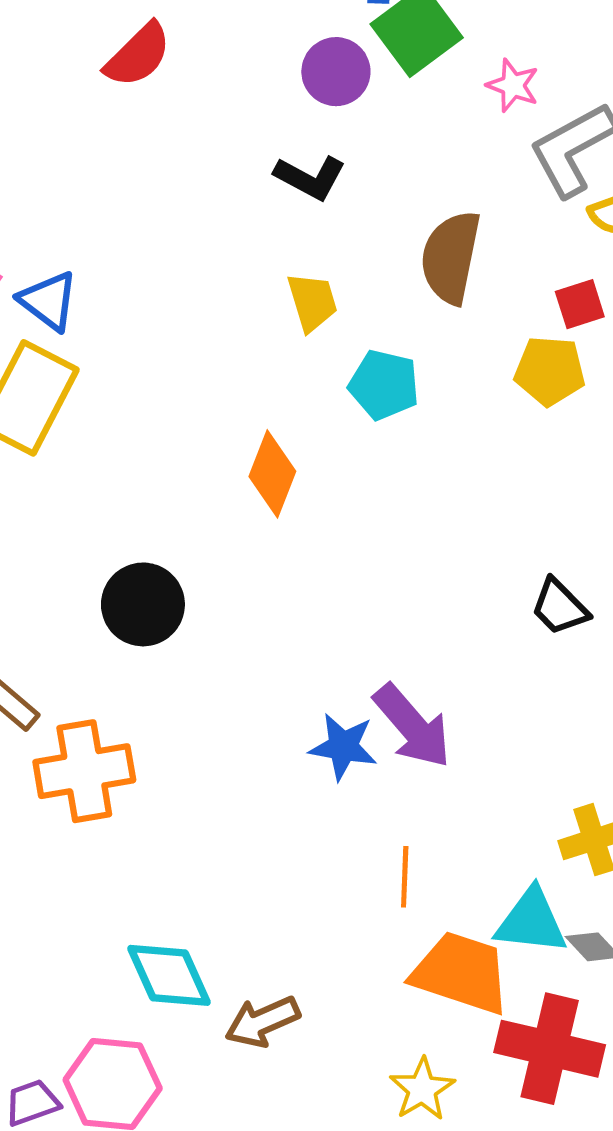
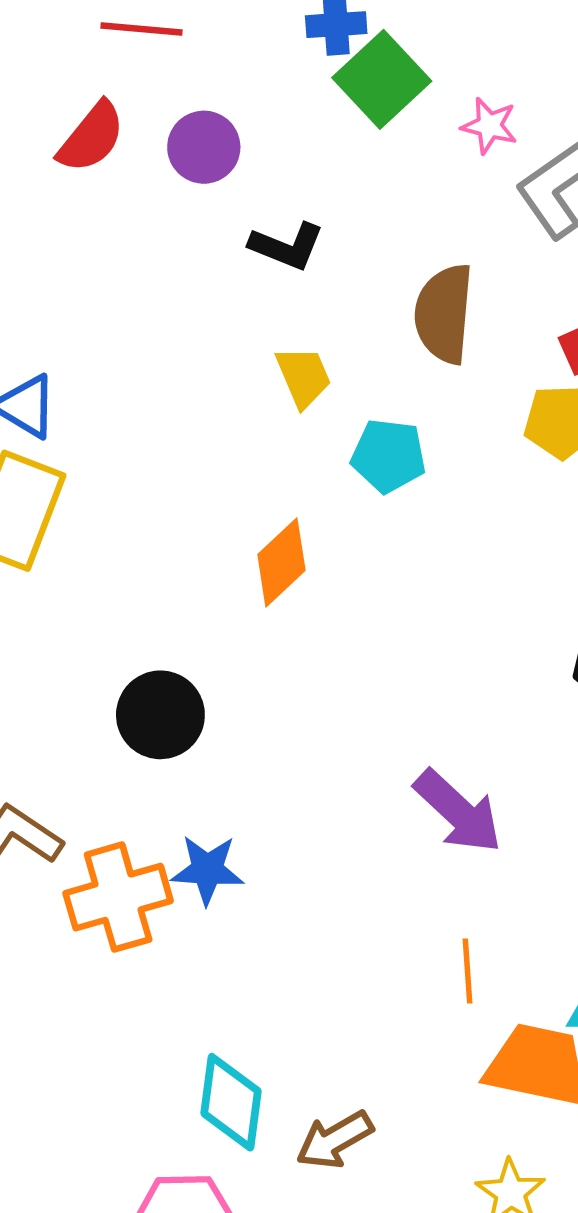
purple circle: (336, 72) -> (204, 147), moved
orange diamond: (272, 474) -> (281, 562), turned 32
blue star: (343, 747) -> (207, 870), moved
cyan diamond: (169, 975) -> (231, 1102), turned 38

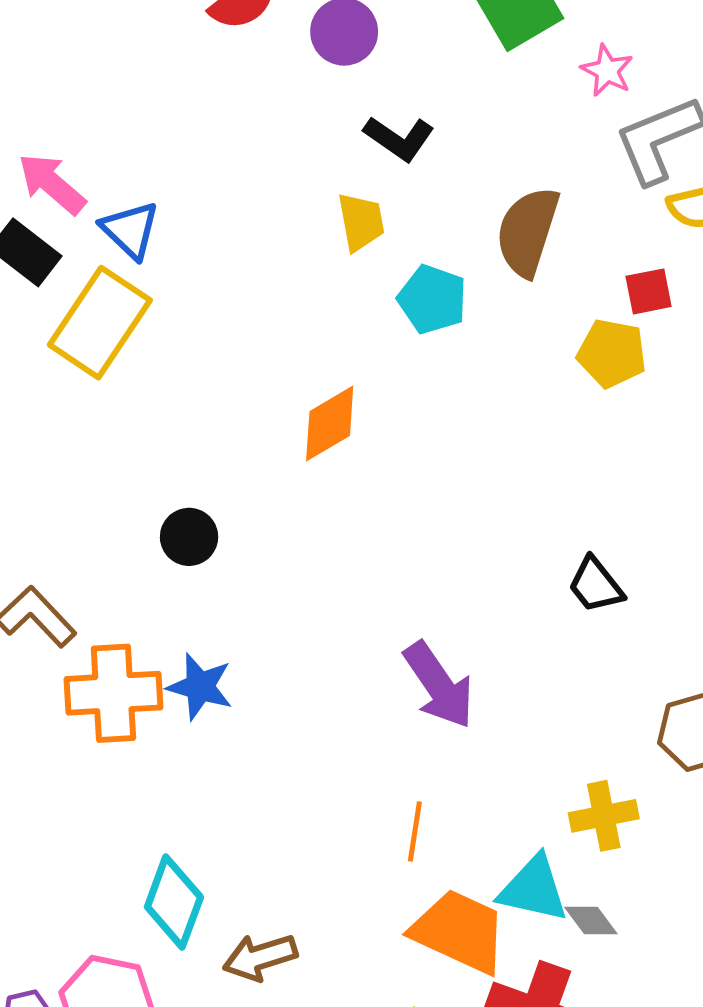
yellow trapezoid: (304, 377) -> (361, 222), moved
cyan pentagon: (389, 456) -> (432, 299), moved
black circle: (160, 715) -> (189, 537), size x0.7

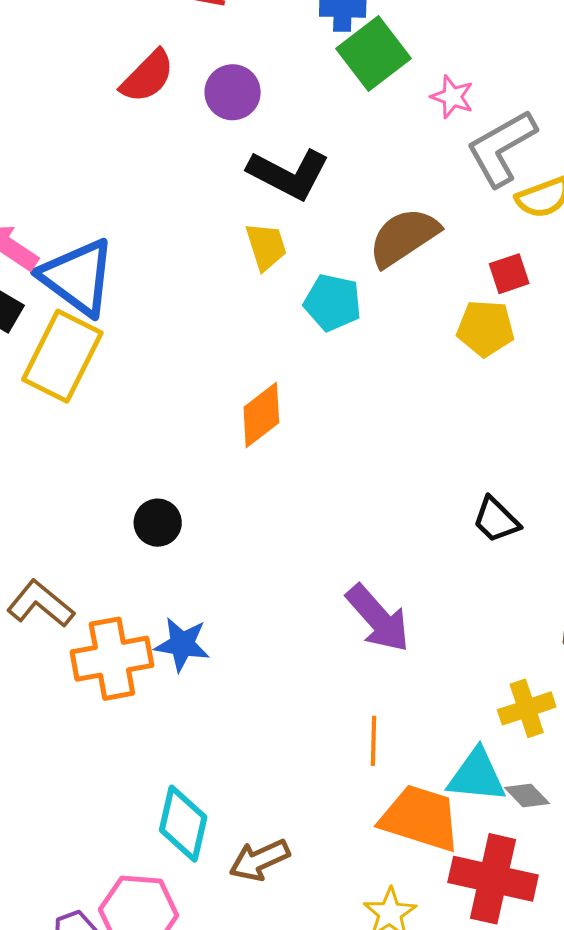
black L-shape: (399, 138) -> (289, 174), size x1.4
blue triangle: (130, 230) -> (78, 277), size x1.6
brown semicircle: (528, 231) -> (404, 237), turned 46

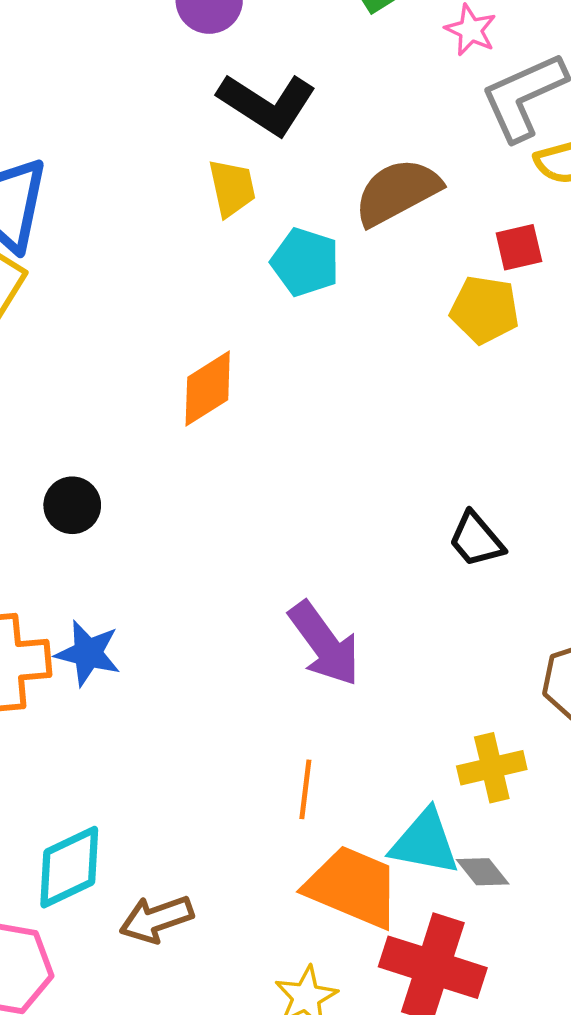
cyan diamond: (183, 824) -> (69, 867), turned 46

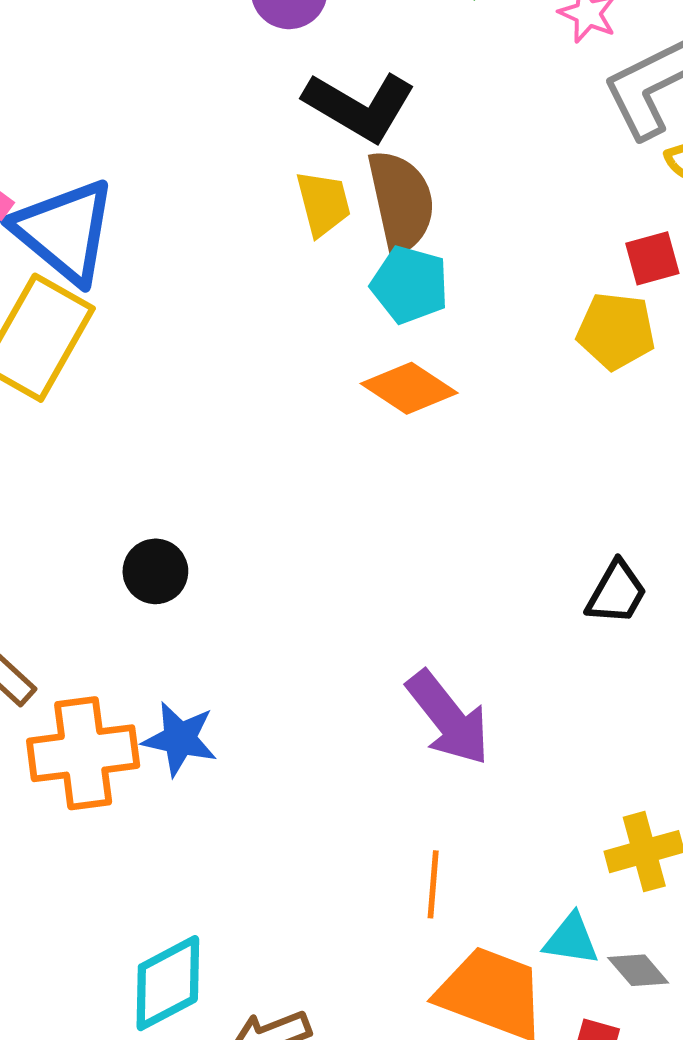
brown semicircle: (397, 192) -> (401, 202), moved, turned 108
orange diamond: (208, 388) -> (409, 388), moved, turned 68
black trapezoid: (476, 540) -> (616, 593), turned -108
cyan triangle: (425, 842) -> (571, 939), size x0.7

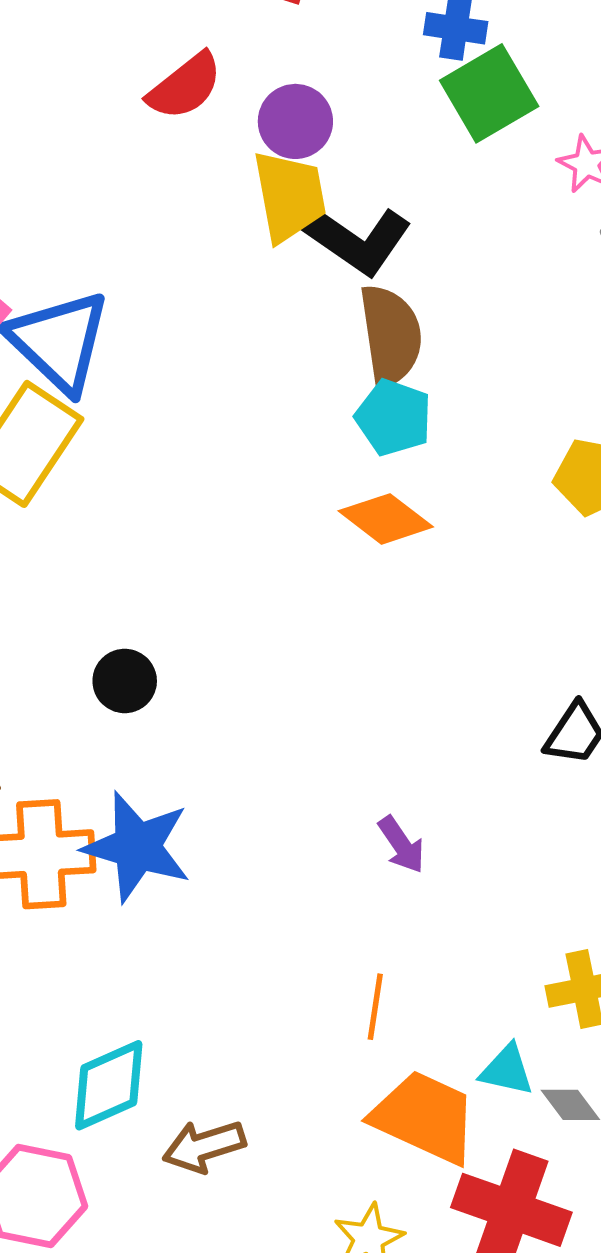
yellow trapezoid: (323, 203) -> (289, 196), moved, size x1.4
purple arrow: (448, 718) -> (402, 845), size x0.6
blue star: (180, 739) -> (137, 847), size x1.5

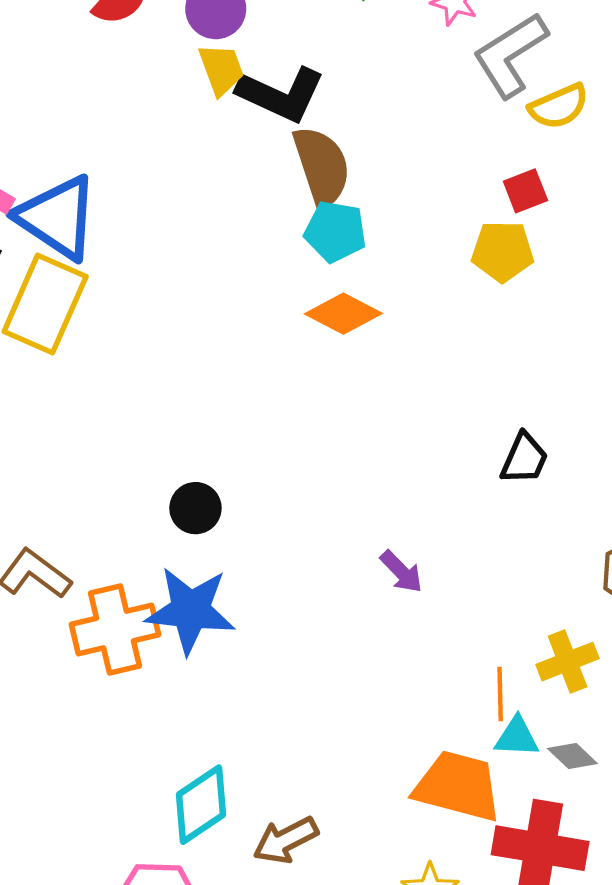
yellow trapezoid: (289, 196) -> (221, 69), size x0.7
black circle: (125, 681) -> (195, 508), moved
orange line: (375, 1007) -> (500, 694), moved

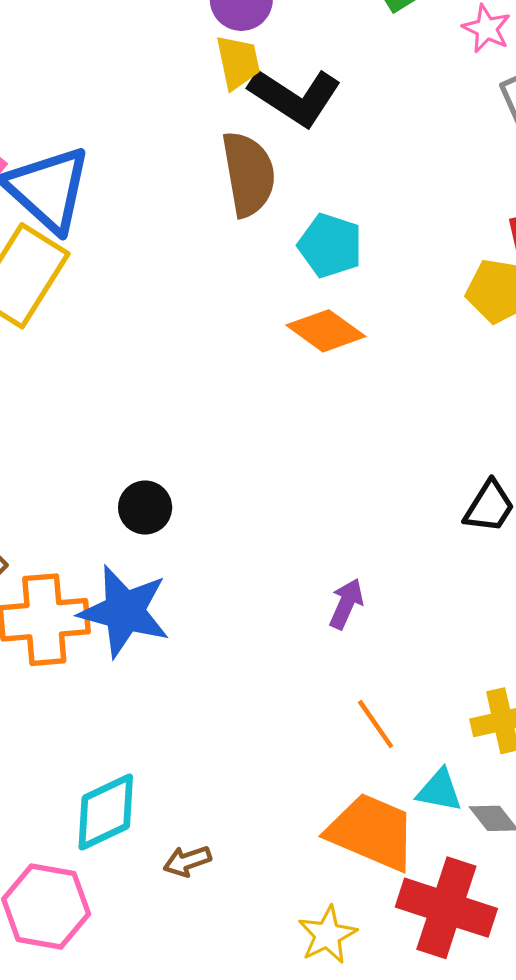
brown semicircle: (322, 166) -> (248, 174), moved
purple arrow: (401, 572) -> (346, 604), turned -120
orange line: (500, 694) -> (376, 724), moved, turned -42
brown arrow: (286, 840) -> (187, 861), size x0.7

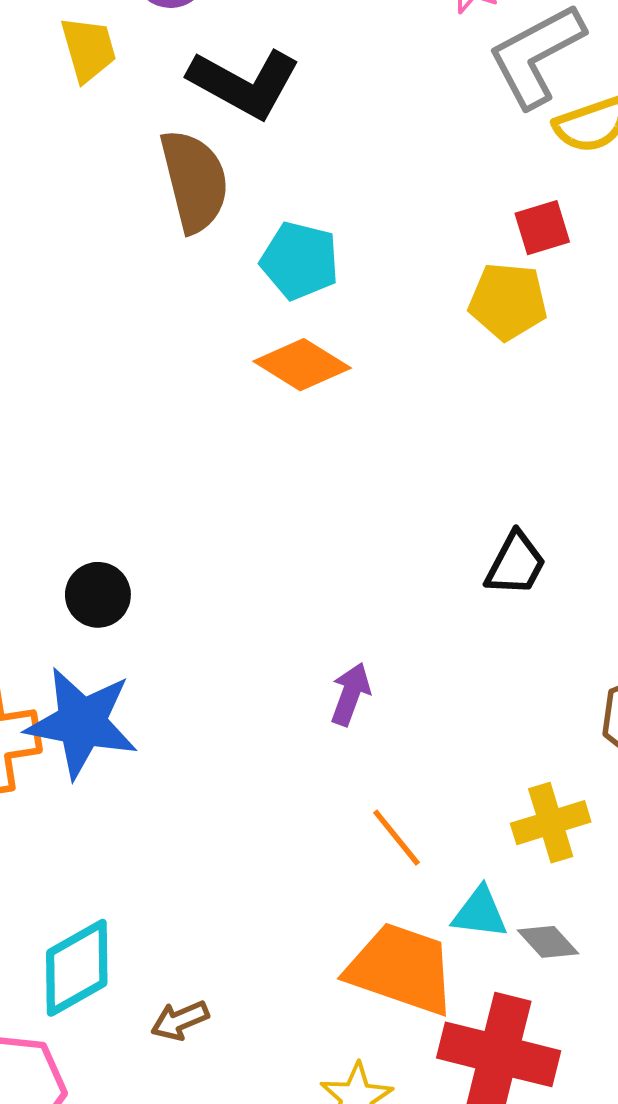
yellow trapezoid: (238, 62) -> (88, 49), moved

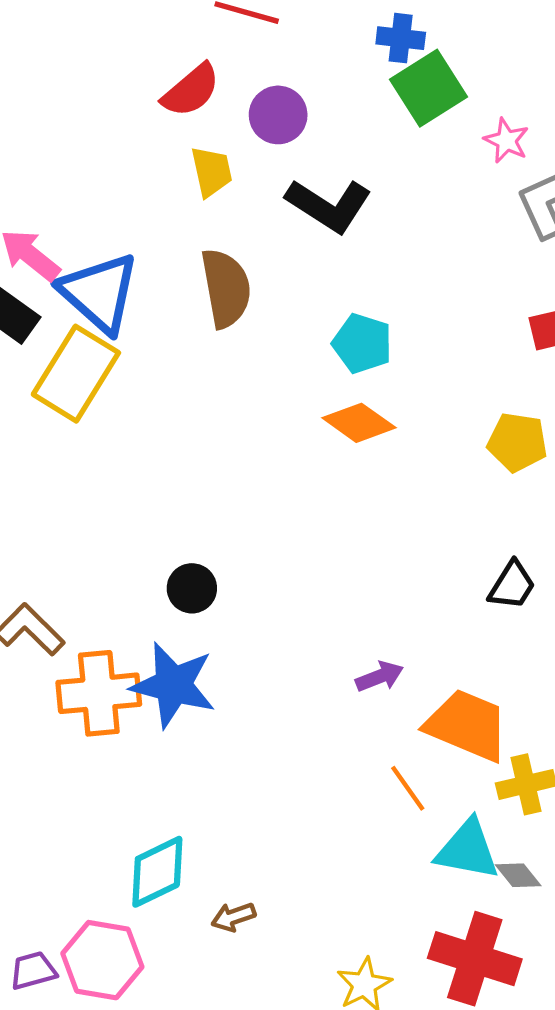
brown semicircle: (194, 181) -> (226, 288), moved
yellow pentagon: (508, 301) -> (517, 442), moved
purple arrow: (350, 694) -> (380, 677), turned 45
cyan triangle: (480, 913) -> (468, 850), size x1.5
orange trapezoid: (401, 969) -> (467, 725), moved

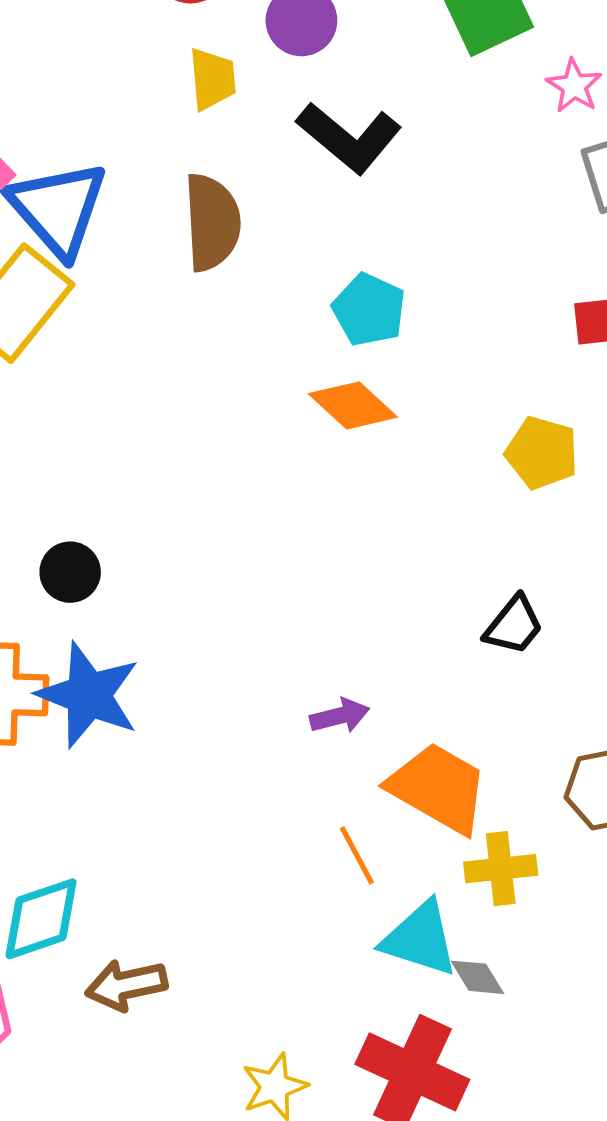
black circle: (192, 588) -> (70, 572), moved
brown arrow: (233, 917) -> (126, 985), size x1.5

